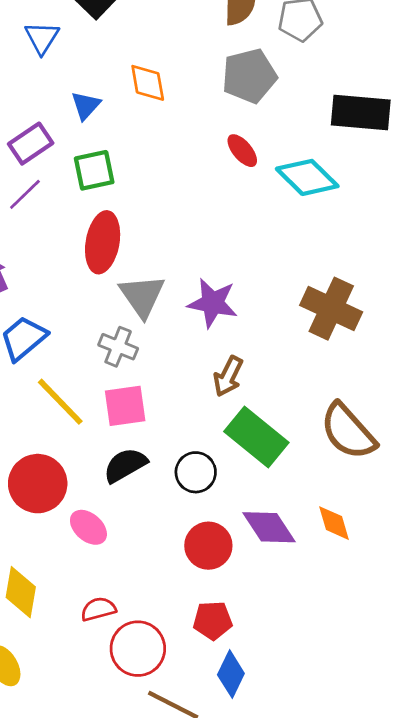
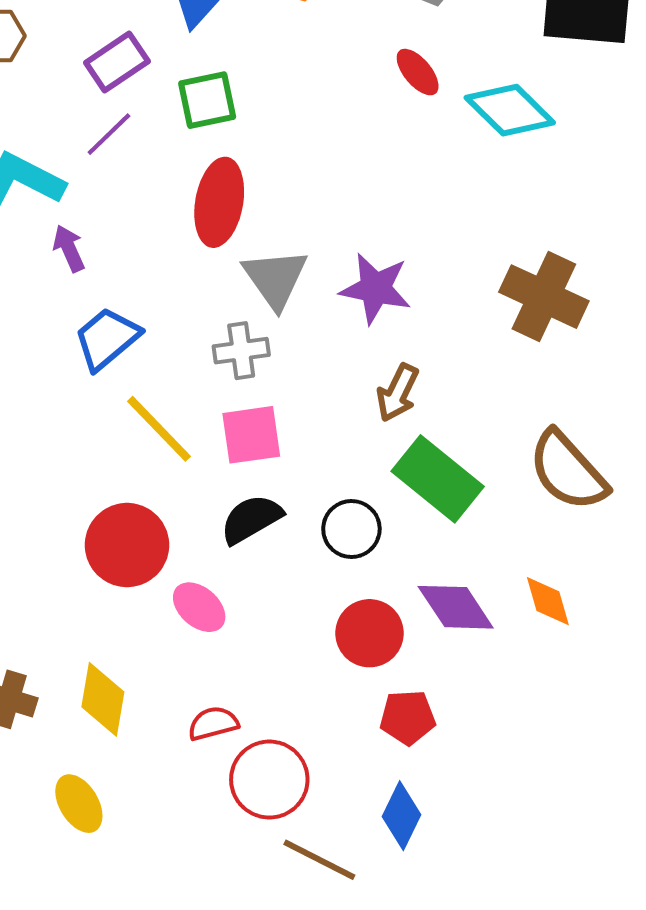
gray cross: (118, 347) -> (241, 351), turned -30
red pentagon: (213, 620) -> (408, 717), moved

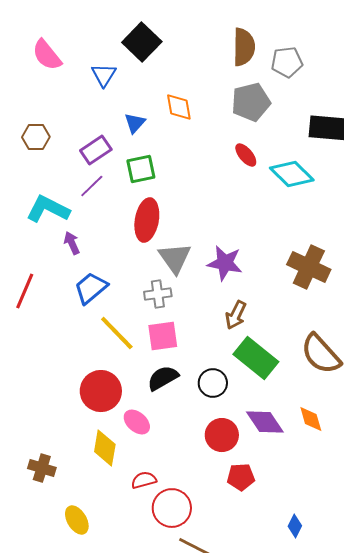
yellow diamond: (103, 699) -> (105, 448), moved
blue diamond: (402, 816) -> (295, 526), moved, size x0.7

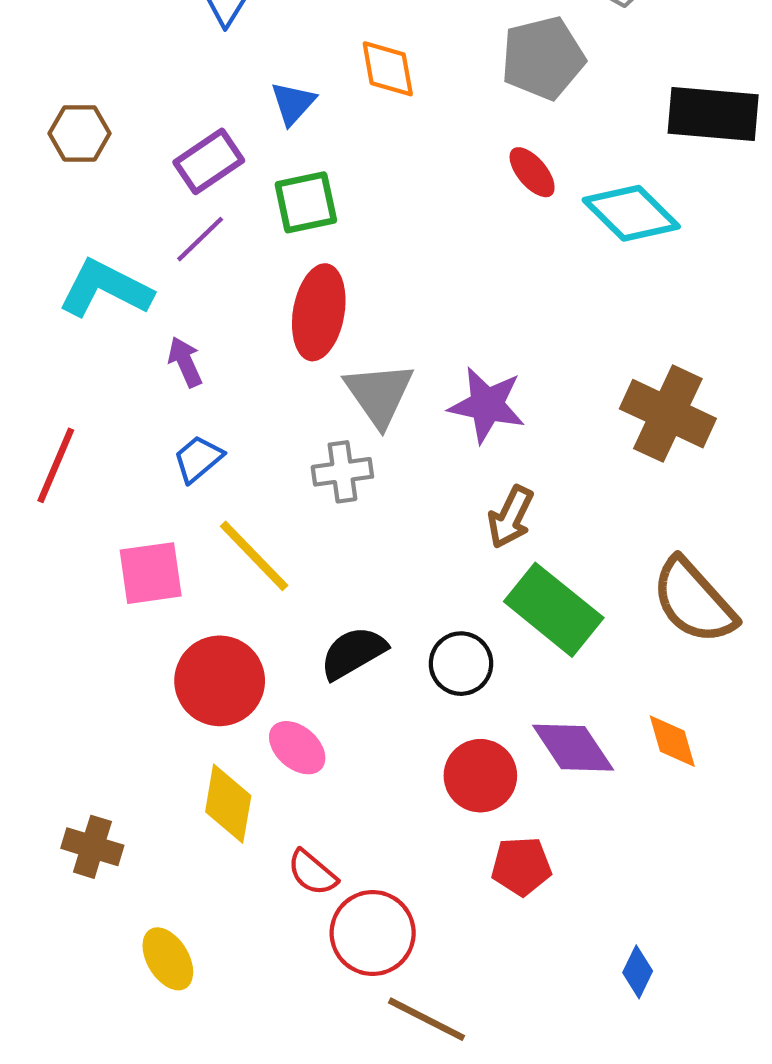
purple arrow: (72, 243) -> (185, 362), moved
blue trapezoid: (91, 288) -> (198, 459), size x0.7
pink square: (163, 336) -> (151, 573), moved
red semicircle: (144, 480) -> (312, 873), turned -125

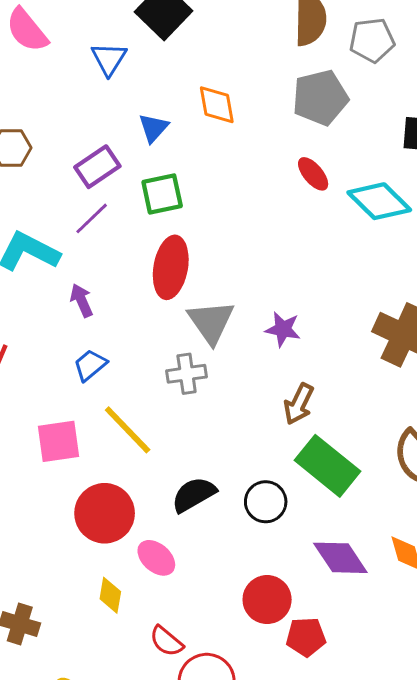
purple star: (487, 405) -> (283, 329), size x0.7
red circle: (480, 776) -> (267, 600), moved
yellow diamond: (228, 804) -> (110, 595), size x0.7

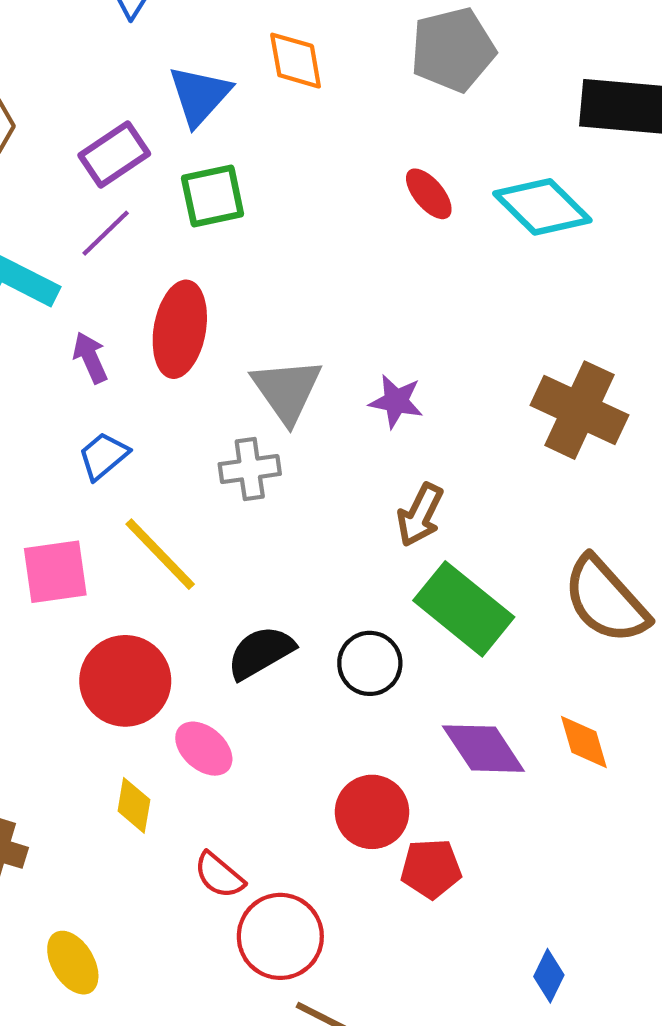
blue triangle: (153, 128) -> (199, 96), size x1.4
red ellipse: (313, 174) -> (429, 194), moved
red ellipse: (171, 267) -> (180, 329), moved

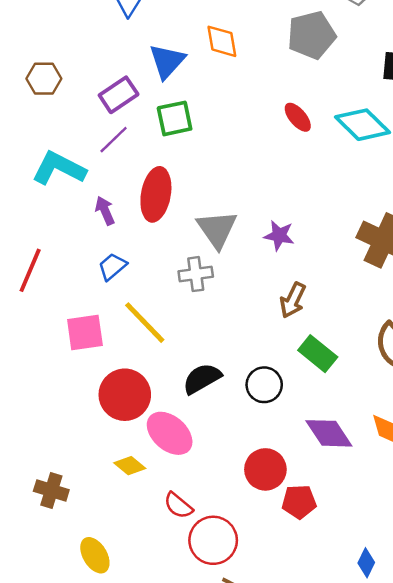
green rectangle: (464, 609) -> (318, 354), size x0.7
pink ellipse: (204, 749) -> (170, 433), size x1.4
yellow diamond: (134, 805) -> (130, 466), turned -60

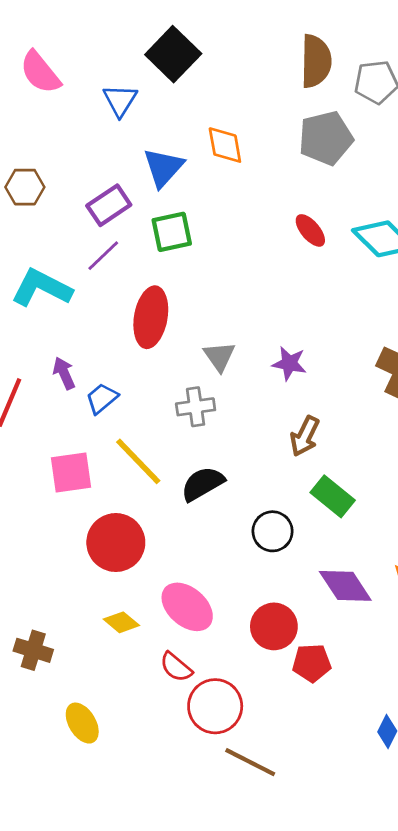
purple arrow: (105, 211) -> (64, 373), moved
gray triangle: (217, 229) -> (219, 356), size x0.7
black semicircle: (202, 379) -> (203, 484), moved
pink ellipse: (170, 433) -> (187, 607), moved

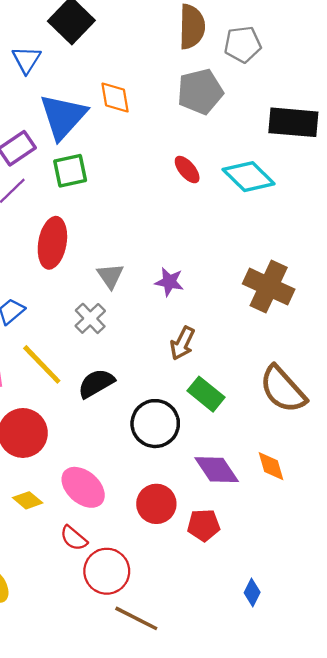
blue triangle: (163, 167) -> (63, 116), size x1.4
gray cross: (196, 407) -> (90, 318), turned -36
black circle: (273, 531) -> (155, 424), size x1.4
red pentagon: (312, 663) -> (204, 525), moved

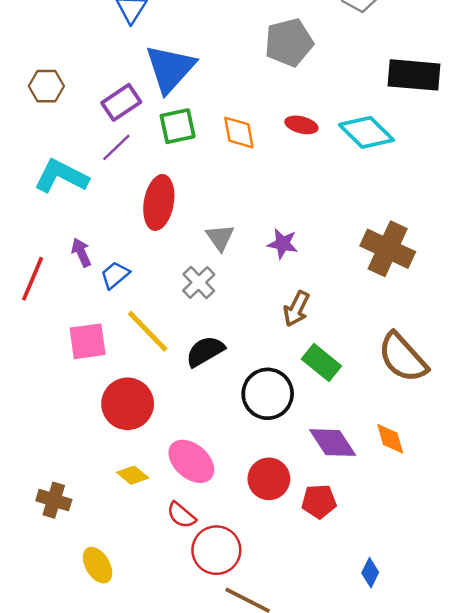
gray pentagon: (200, 92) -> (289, 42), moved
orange diamond: (115, 98) -> (239, 132), moved
red ellipse: (187, 170) -> (301, 125), turned -36

